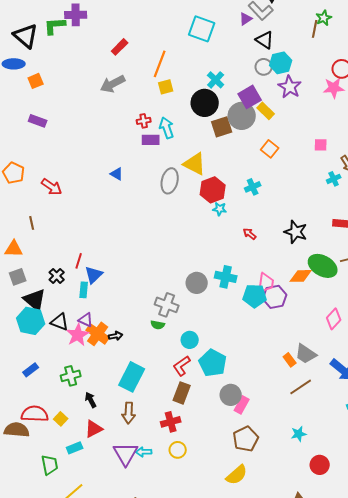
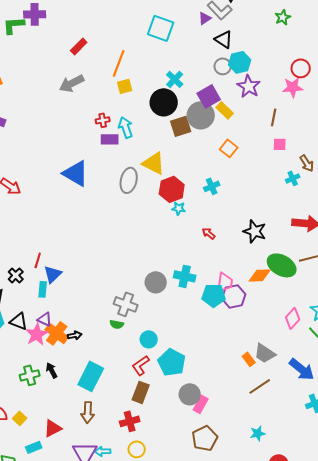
brown line: (315, 29) -> (274, 117), moved
blue triangle: (117, 174) -> (76, 173), size x2.0
black arrow: (91, 400) -> (52, 370), moved

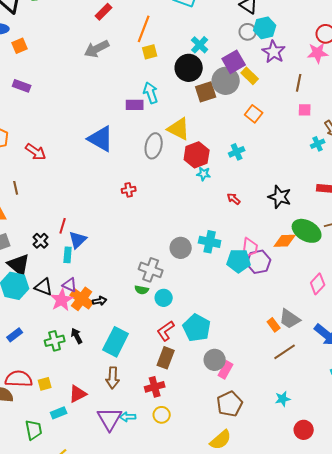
red cross: (103, 120) -> (129, 190), moved
cyan circle: (149, 339) -> (164, 298), moved
yellow square: (20, 418) -> (45, 384), turned 32

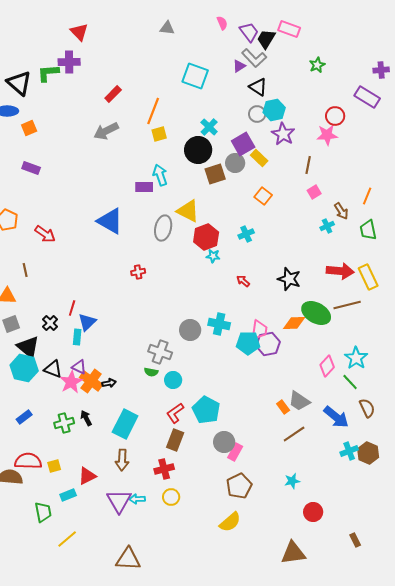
gray circle: (226, 81) -> (235, 163), size x0.7
pink square: (305, 110) -> (314, 192), turned -32

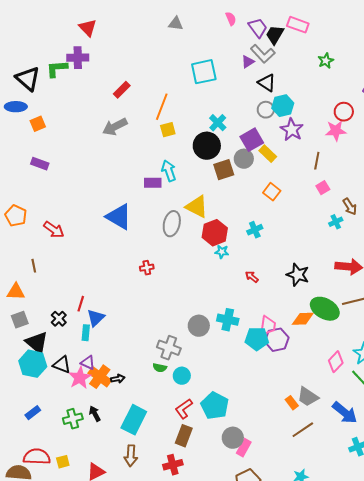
cyan square: (195, 76) -> (204, 72), turned -32

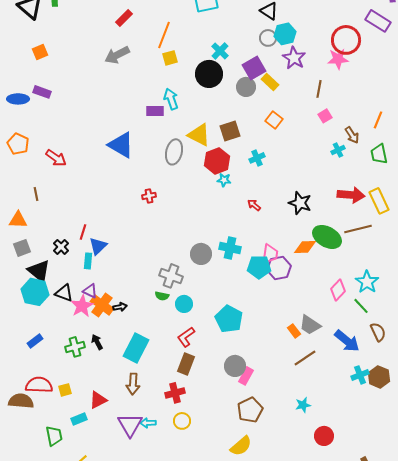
blue ellipse: (16, 107) -> (18, 99), moved
red circle: (344, 112) -> (346, 40), size x1.5
brown square: (224, 170) -> (230, 131), moved
cyan pentagon: (215, 406) -> (229, 319), moved

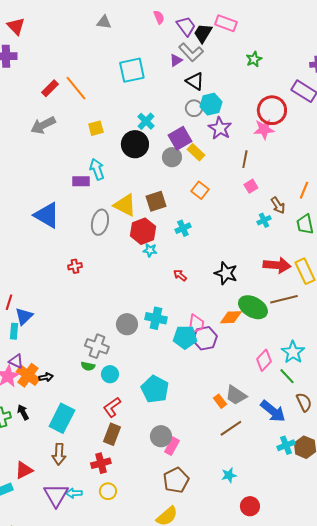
orange line: (164, 35) -> (76, 88), moved, turned -60

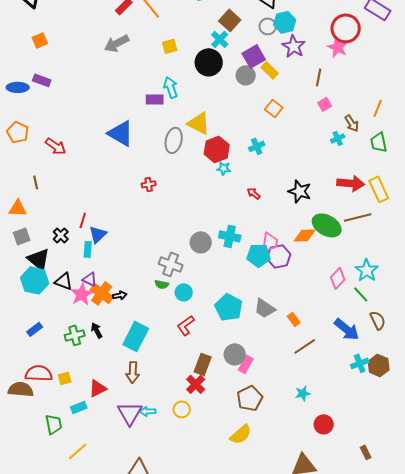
pink star: (264, 129) -> (338, 47), turned 30
brown square: (156, 201) -> (230, 20), moved, turned -30
gray trapezoid: (236, 395) -> (265, 308), moved
brown rectangle: (112, 434) -> (203, 364), moved
red cross: (101, 463) -> (196, 384), moved, turned -30

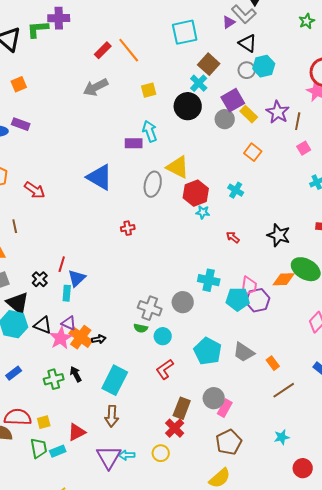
purple star: (294, 46) -> (278, 112), moved
cyan cross: (257, 146) -> (236, 190), turned -35
gray circle: (201, 242) -> (183, 302), moved
green trapezoid: (54, 424) -> (39, 448), moved

